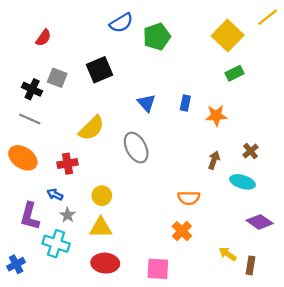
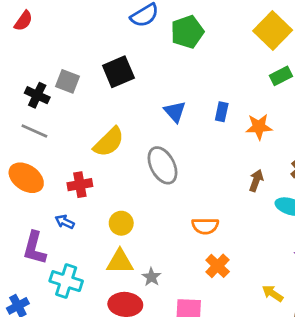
red semicircle: (43, 38) -> (23, 21), moved
orange semicircle: (189, 198) -> (205, 226), moved
gray star: (67, 215) -> (151, 277), moved

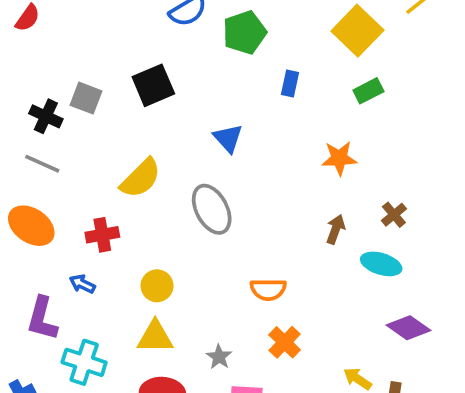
blue rectangle: (222, 112) -> (290, 84), moved
gray star: (151, 277) -> (219, 357), moved

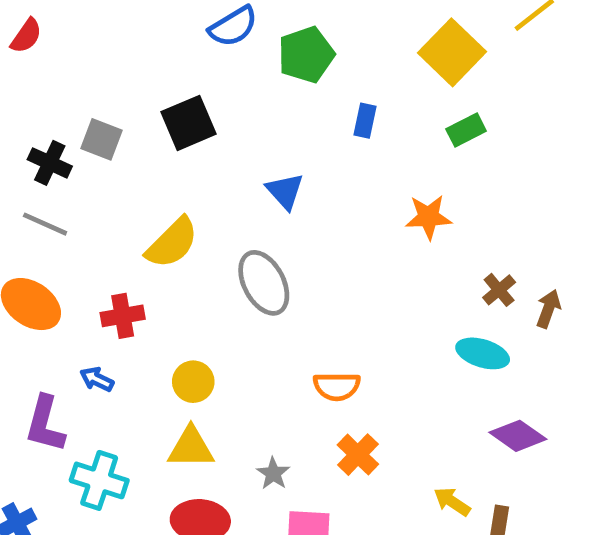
brown arrow: (336, 229) -> (548, 309), moved

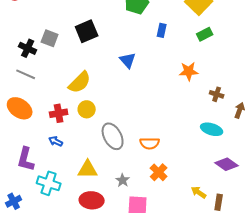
gray ellipse: (264, 283) -> (113, 136), moved
brown cross: (499, 290) -> (217, 94), moved, turned -32
blue arrow: (97, 379) -> (56, 141), moved
yellow circle: (193, 382) -> (87, 109), moved

